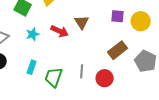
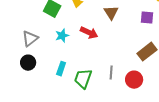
brown triangle: (82, 22) -> (111, 13), moved

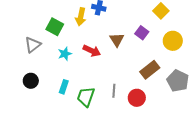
brown triangle: (111, 13) -> (117, 40), moved
purple square: (147, 18) -> (142, 33), moved, turned 32
gray triangle: (30, 39) -> (33, 45), moved

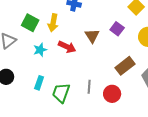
yellow arrow: (81, 17) -> (53, 23), moved

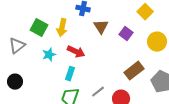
brown triangle: (92, 36) -> (101, 27), moved
cyan rectangle: (39, 83) -> (70, 74), moved
gray line: (89, 87) -> (98, 92), turned 48

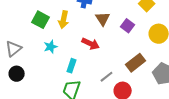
gray triangle: (17, 46) -> (14, 49), moved
red arrow: (76, 52) -> (91, 44), moved
gray line: (98, 92) -> (107, 77), moved

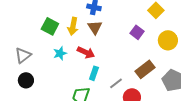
brown triangle: (103, 19) -> (95, 27), moved
red arrow: (91, 44) -> (86, 52), moved
cyan rectangle: (72, 66) -> (94, 73), moved

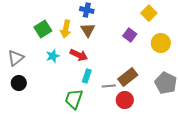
green square: (50, 26) -> (43, 29), turned 30
brown rectangle: (145, 69) -> (128, 77), moved
gray line: (116, 83) -> (109, 86), turned 32

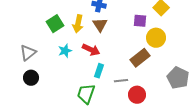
purple square: (130, 35) -> (140, 21), moved, turned -32
yellow circle: (161, 43) -> (156, 38), moved
brown rectangle: (128, 77) -> (140, 58), moved

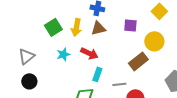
purple square: (140, 21) -> (130, 25), moved
brown triangle: (100, 25) -> (98, 28), turned 49

